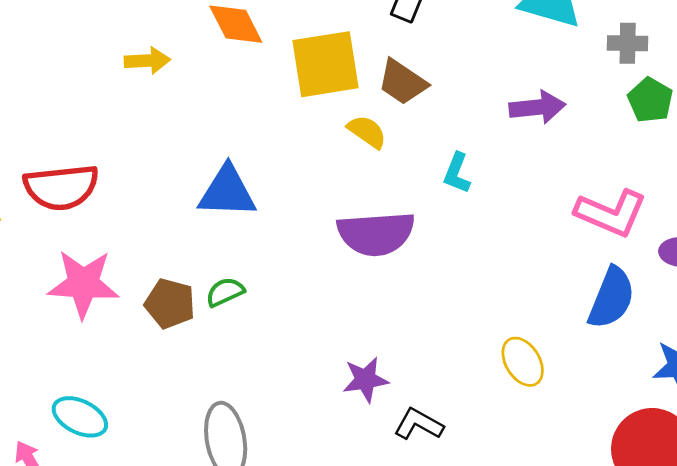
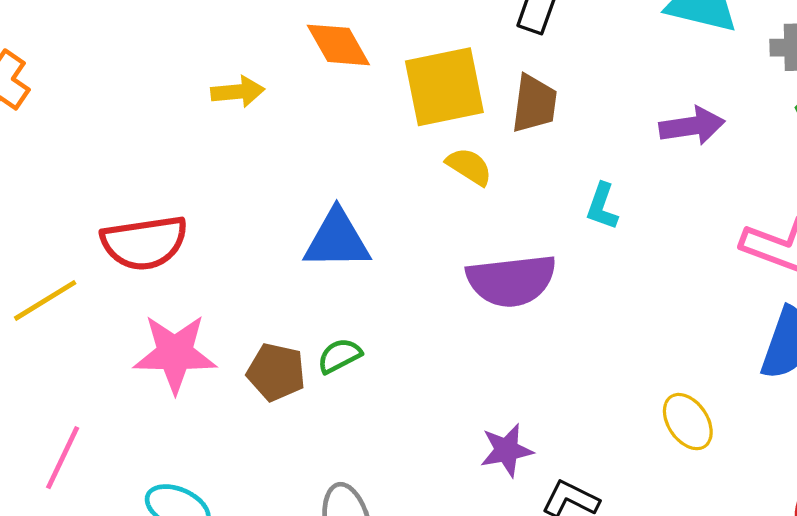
brown trapezoid: (402, 82) -> (534, 104), turned -114
yellow semicircle: (367, 132) -> (469, 166), moved

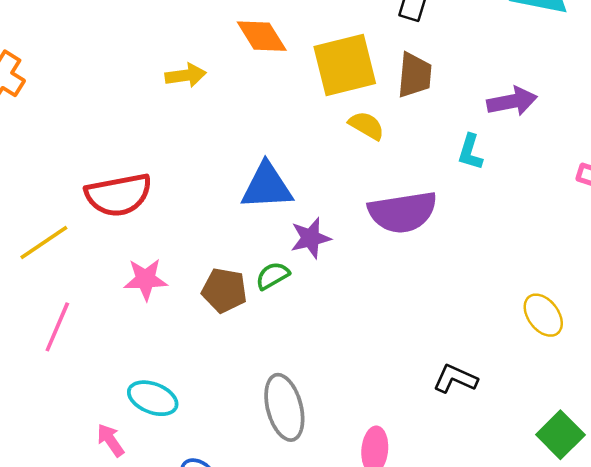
purple arrow: (692, 126) -> (512, 101), moved
pink star: (175, 354) -> (146, 279), size x0.7
purple star: (507, 450) -> (311, 238), moved
pink line: (63, 458) -> (57, 327), moved

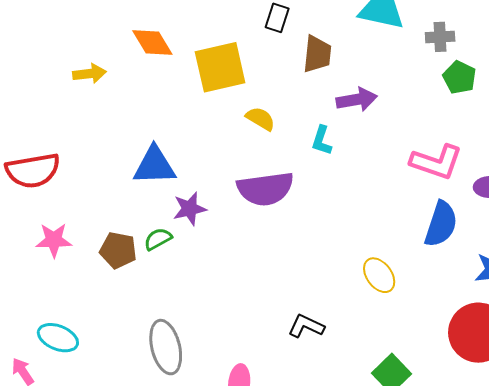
brown trapezoid: (415, 75) -> (317, 54), moved
yellow semicircle: (366, 126) -> (261, 119), moved

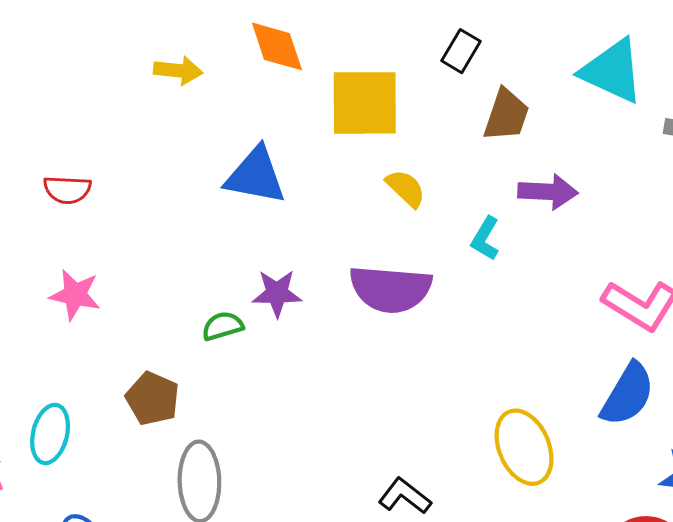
blue triangle: (154, 166) -> (256, 176), moved
red semicircle: (33, 171) -> (67, 190), size x0.6
brown pentagon: (118, 250) -> (153, 398), moved
yellow ellipse: (379, 275) -> (524, 447), size x1.4
cyan ellipse: (58, 338) -> (50, 434), turned 69

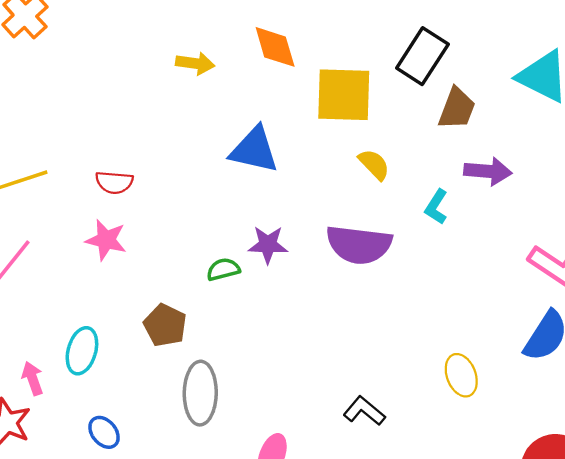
black rectangle: (461, 51) -> (422, 56), size x1.6
red semicircle: (67, 190) -> (114, 182), moved
yellow ellipse: (524, 447) -> (461, 375), size x0.7

